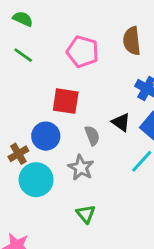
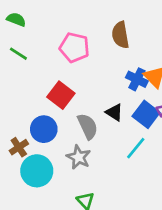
red square: (66, 101) -> (61, 95), turned 32
gray semicircle: (92, 136) -> (88, 126), size x1.4

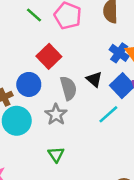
green line: (18, 54) -> (34, 15), moved

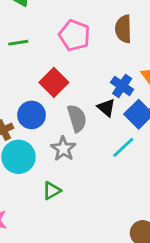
green line: (34, 15) -> (18, 43), moved, turned -49
blue cross: (119, 53) -> (122, 86), moved
green triangle: (56, 154) -> (52, 191), moved, turned 35

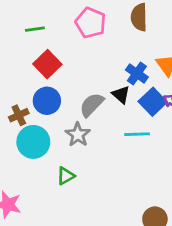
red square: (54, 82) -> (47, 64), moved
gray semicircle: (77, 118) -> (92, 105), turned -120
cyan line: (123, 147) -> (137, 134), turned 40

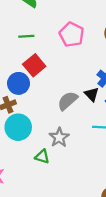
blue circle: (47, 101) -> (19, 83), moved
gray star: (78, 135) -> (59, 137), moved
green triangle: (66, 176) -> (42, 157), turned 42

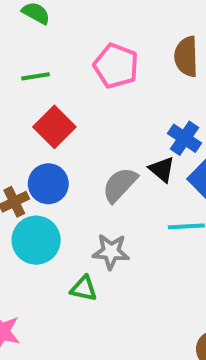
blue circle: (19, 83) -> (48, 184), moved
gray star: (59, 137) -> (111, 252), turned -30

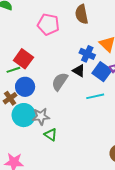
green line: (36, 76) -> (13, 70), moved
gray star: (111, 252) -> (41, 116), moved
green triangle: (84, 289) -> (51, 135), turned 32

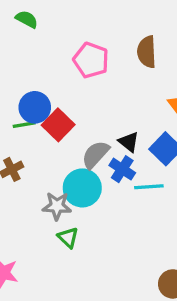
blue cross: (87, 54) -> (122, 169), moved
red square: (23, 59) -> (58, 125), moved
blue circle: (25, 87) -> (35, 107), moved
cyan circle: (24, 115) -> (82, 188), moved

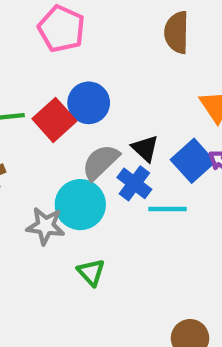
pink pentagon: (91, 60) -> (61, 29), moved
blue circle: (35, 107) -> (89, 103), moved
green triangle: (68, 238) -> (91, 272), moved

